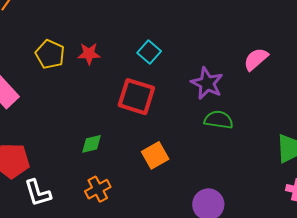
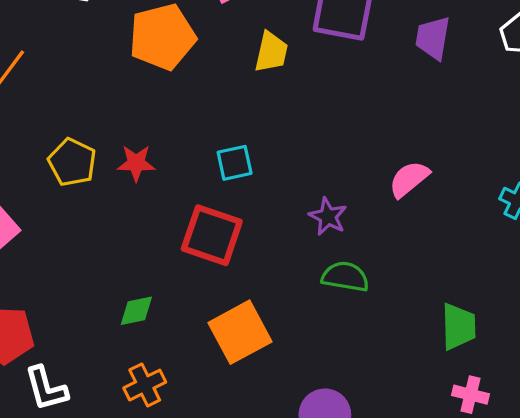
cyan square: (149, 52) -> (235, 163), turned 35
purple star: (207, 83) -> (328, 216), size x0.7
orange square: (155, 155) -> (240, 332), size x1.4

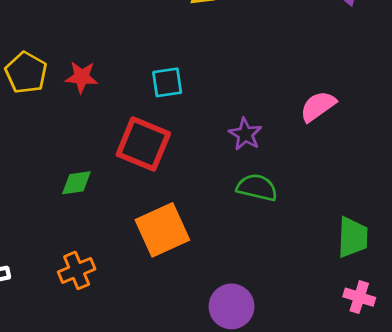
green diamond: (136, 311) -> (76, 183), moved

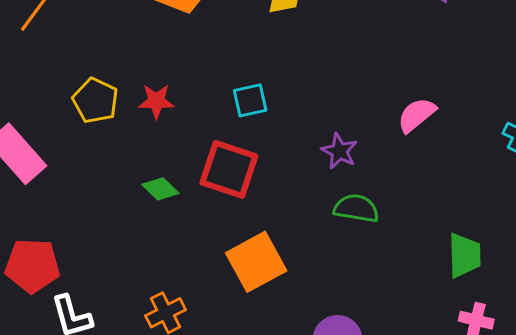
green diamond: (76, 183) -> (160, 189), moved, turned 56

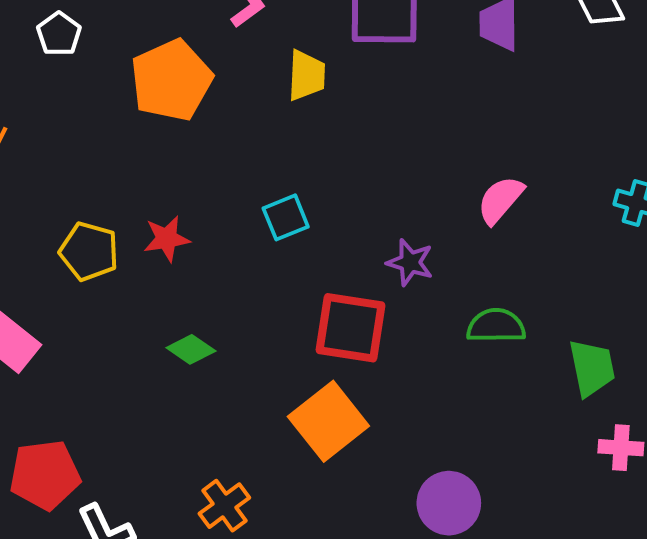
red square: (229, 169) -> (351, 328), moved
green semicircle: (356, 208) -> (496, 326), moved

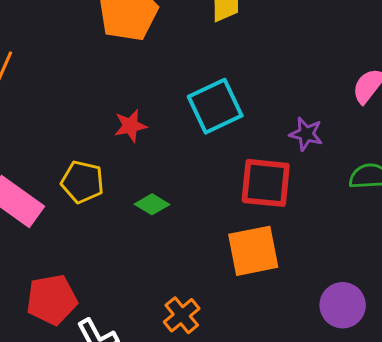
cyan square: (286, 217) -> (215, 106), size x1.6
yellow pentagon: (89, 251) -> (82, 182), moved
orange square: (328, 421) -> (253, 251), turned 30

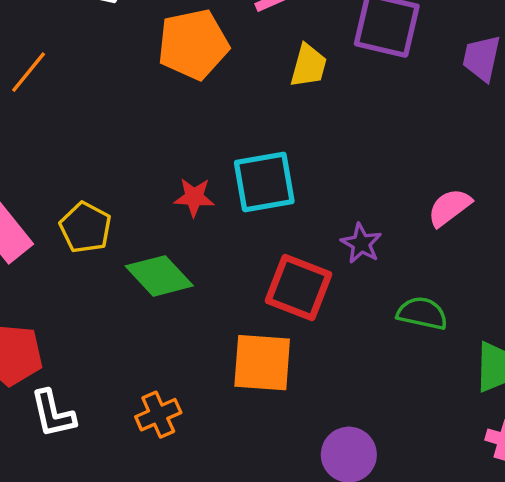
red star: (130, 126) -> (194, 197), moved
green diamond: (152, 204) -> (159, 276), size x1.6

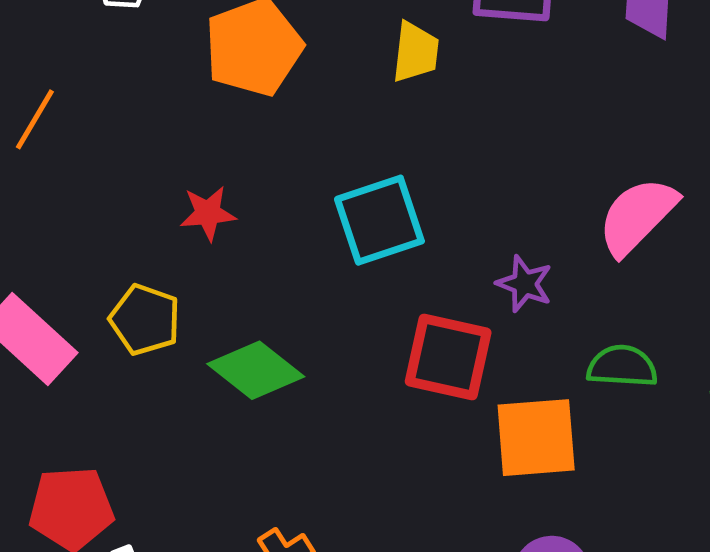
red star: (194, 197) -> (208, 213), moved
pink semicircle: (449, 207) -> (637, 216), size x1.4
orange square: (262, 363) -> (536, 438), moved

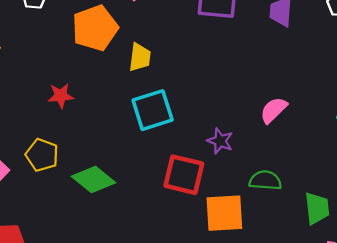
yellow trapezoid: (416, 52) -> (140, 57), moved
red star: (208, 213) -> (61, 96), moved
pink semicircle: (637, 216) -> (274, 110), size x0.7

